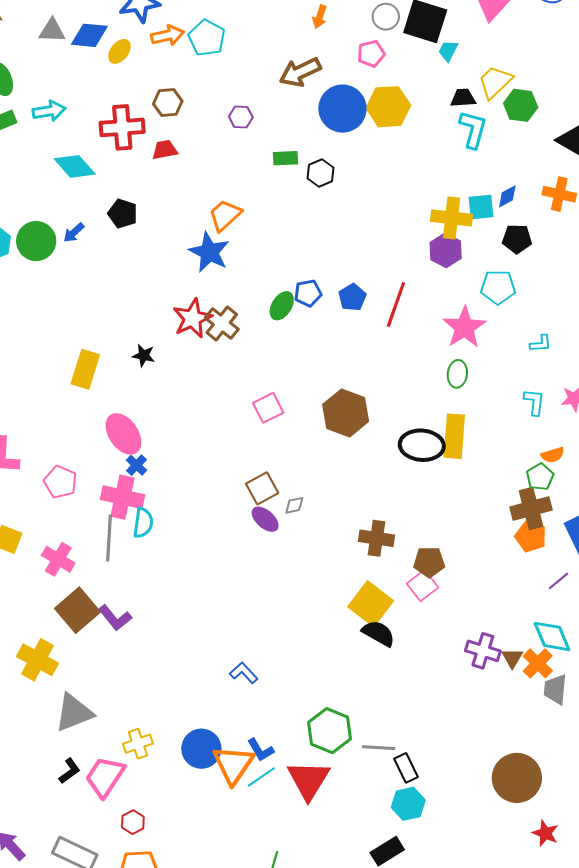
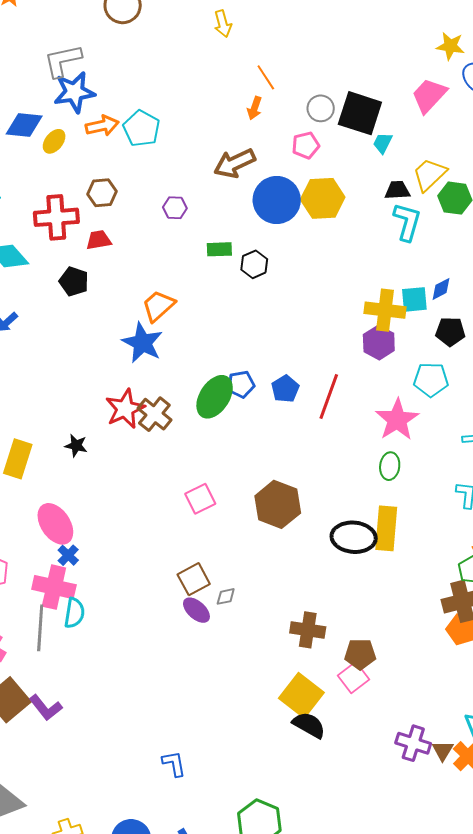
black pentagon: (123, 214) -> (74, 281), moved
green ellipse: (282, 306) -> (215, 397), size x1.5
blue L-shape: (244, 673) -> (174, 764), turned 32

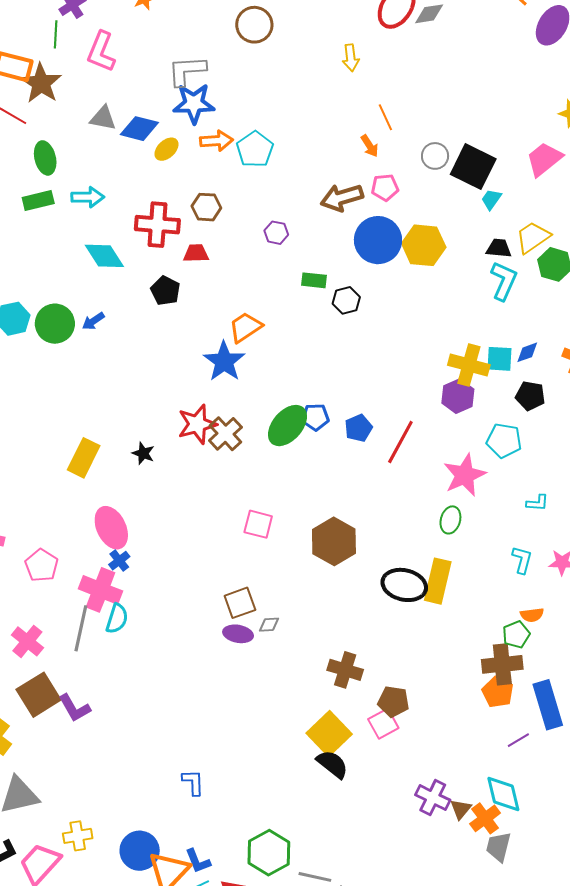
orange arrow: (255, 108) -> (370, 146), turned -60
pink pentagon: (306, 145) -> (385, 187), moved
pink square: (200, 499) -> (258, 524), turned 32
purple ellipse: (196, 610) -> (238, 634), turned -40

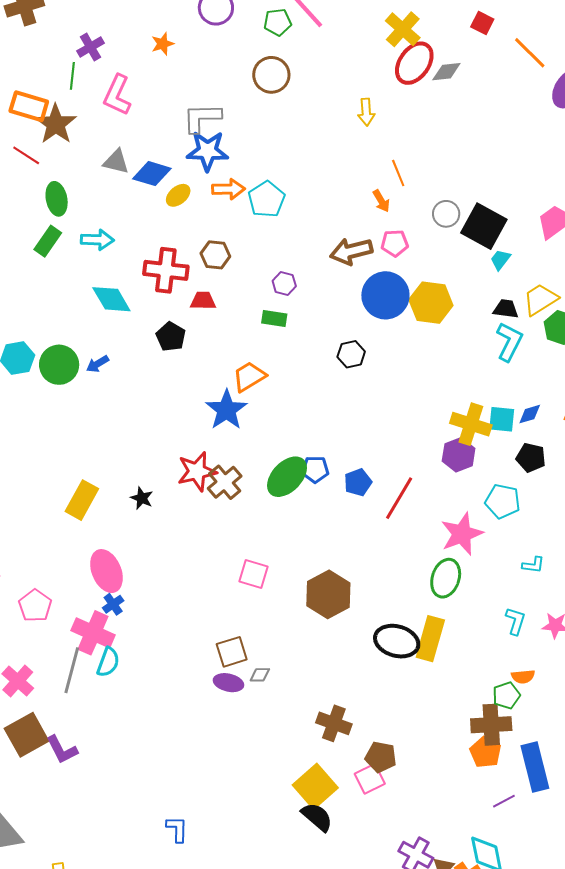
green rectangle: (38, 201) -> (48, 241), turned -44
green rectangle: (314, 280) -> (274, 318), moved
green ellipse: (450, 520) -> (446, 578), size x1.4

